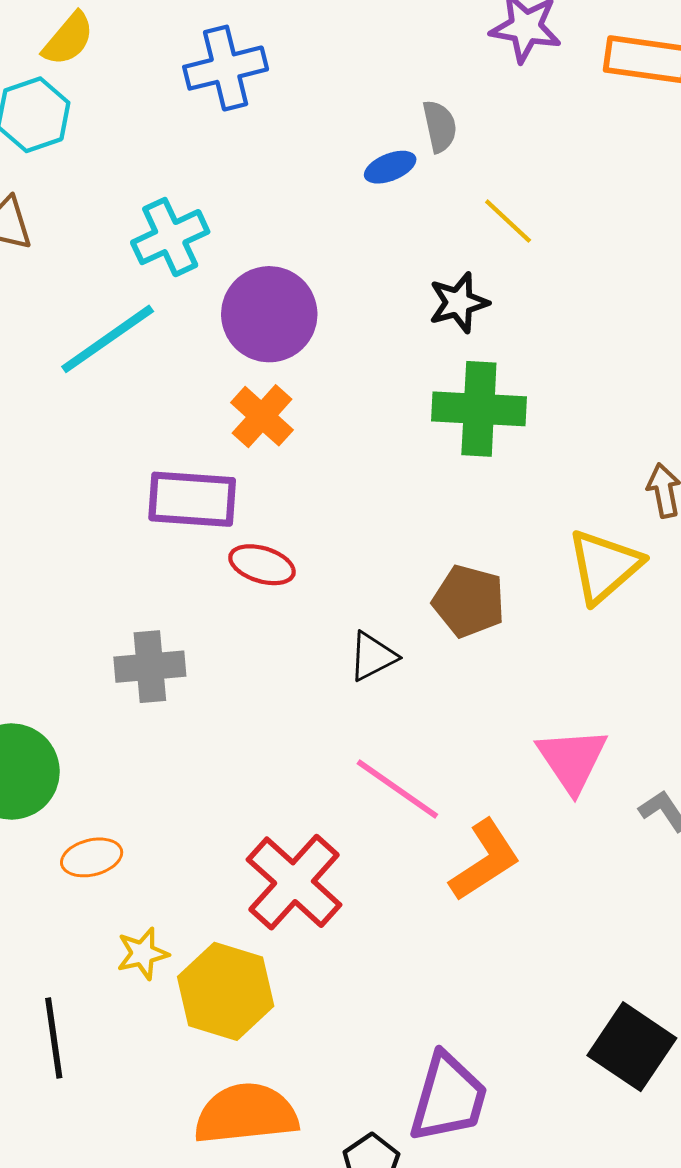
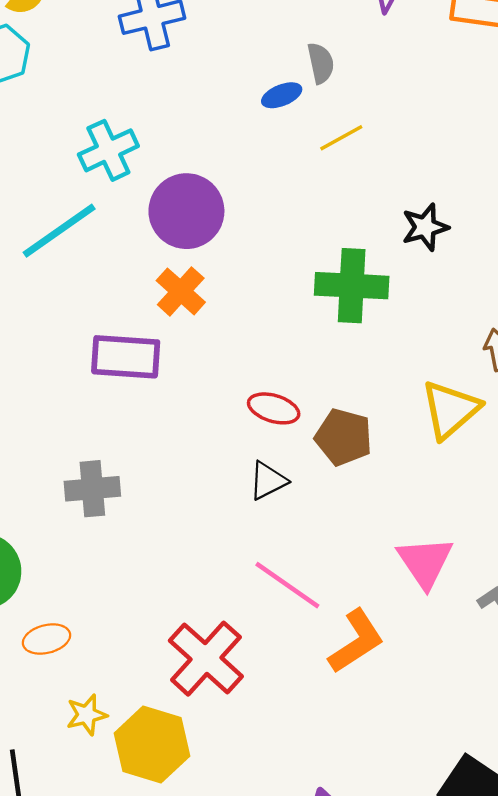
yellow line: (508, 221) -> (341, 138), moved, turned -72
black star: (459, 303) -> (425, 227), moved
red ellipse: (262, 565) -> (274, 408), moved

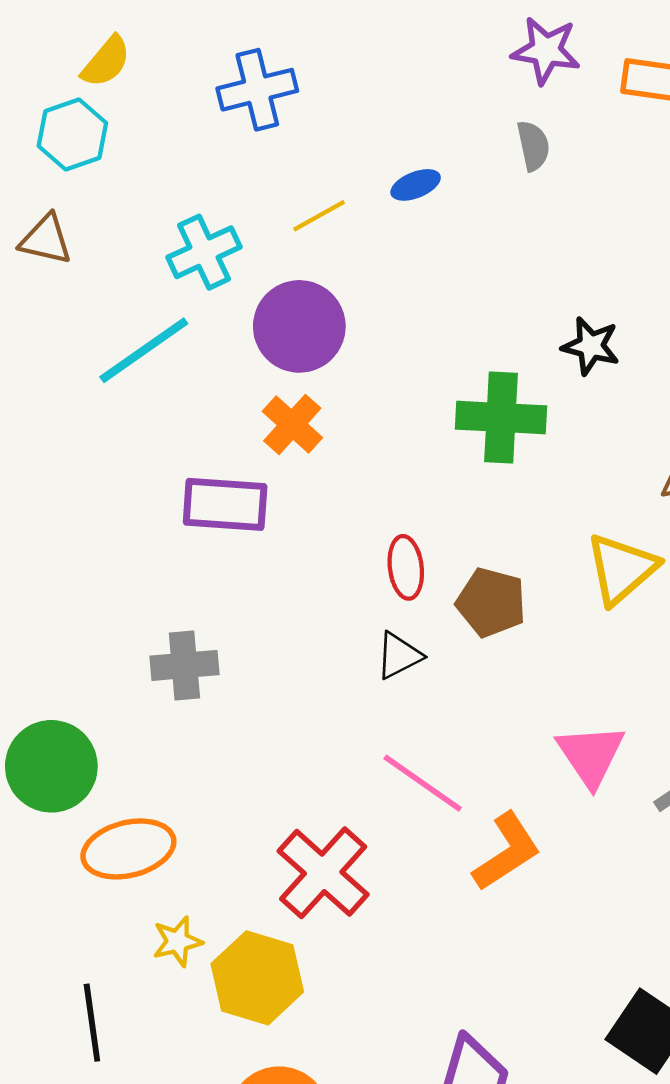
gray semicircle: (321, 63) -> (533, 146), moved
yellow line: (341, 138) -> (319, 216), moved
black star: (425, 227) -> (591, 346), turned 30
red ellipse: (274, 408) -> (406, 567), turned 66
orange ellipse: (46, 639) -> (128, 849), size x1.6

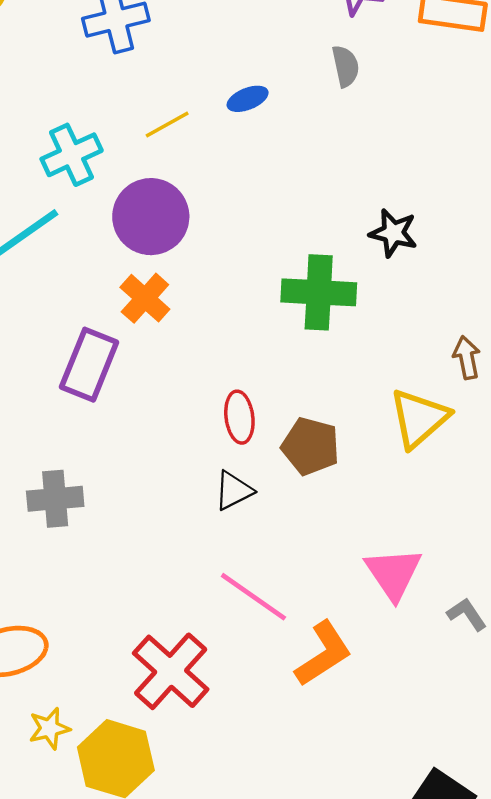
purple rectangle: (225, 504) -> (89, 365), turned -72

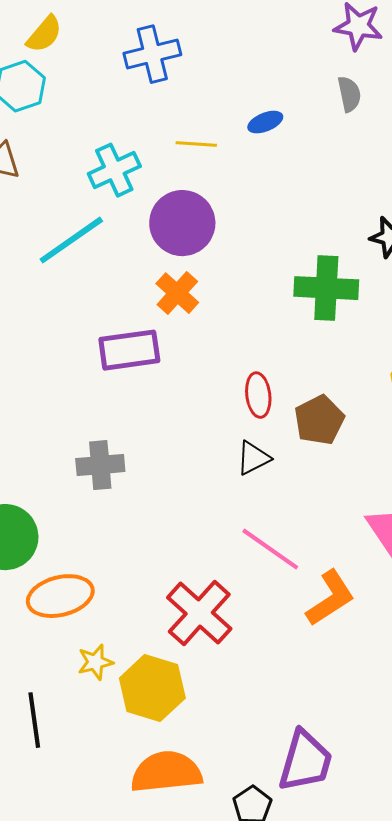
yellow line: (167, 124) -> (196, 144), turned 33
purple rectangle: (89, 365) -> (129, 350), turned 60
brown pentagon: (311, 446) -> (319, 420), turned 30

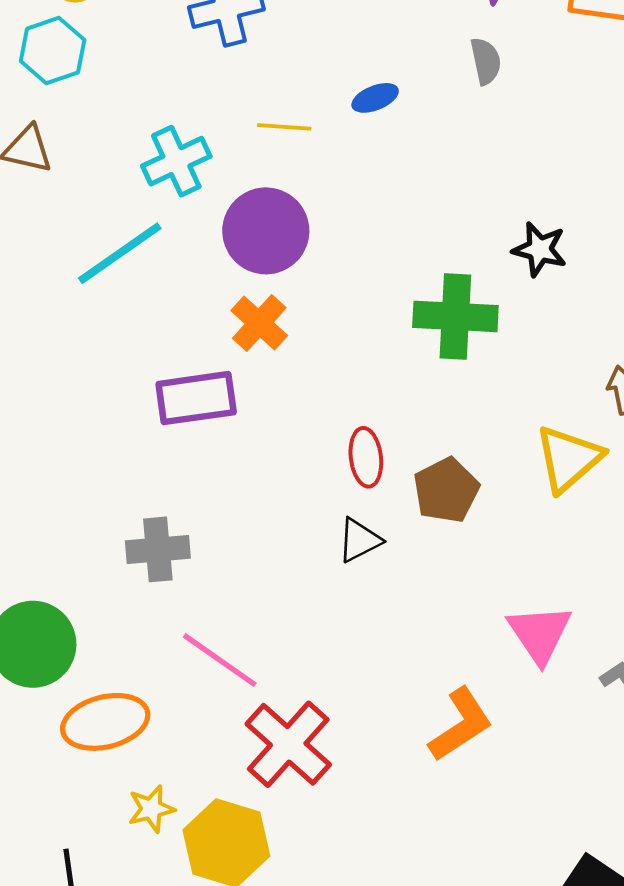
pink line: (270, 549) -> (220, 660), moved

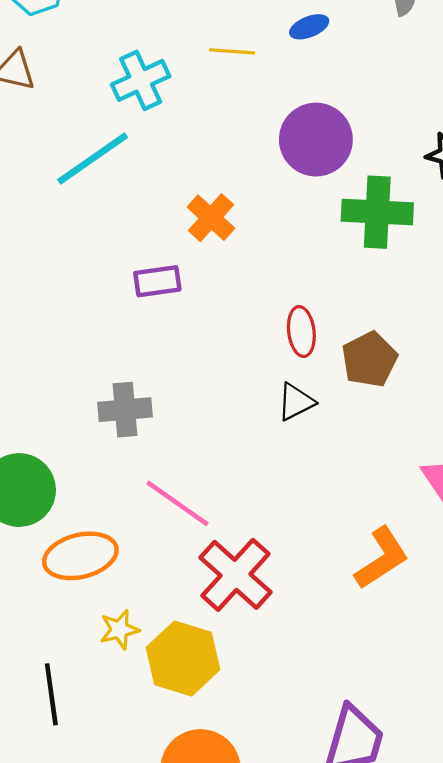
purple circle: (266, 231) -> (316, 140), moved
purple rectangle: (196, 398) -> (157, 281), size x0.7

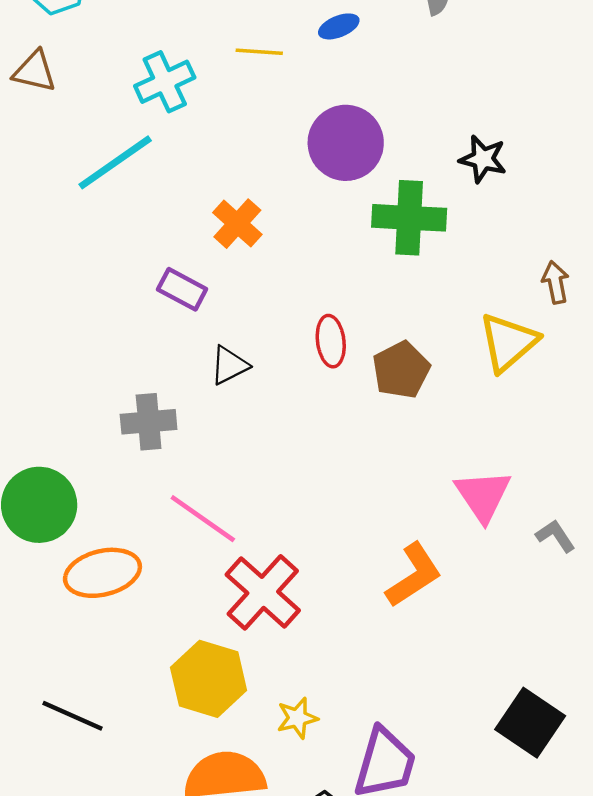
purple rectangle: (157, 281) -> (182, 289), turned 36
black triangle: (296, 402) -> (229, 365), moved
yellow star: (119, 630) -> (297, 718), moved
black line: (51, 694) -> (73, 716), turned -58

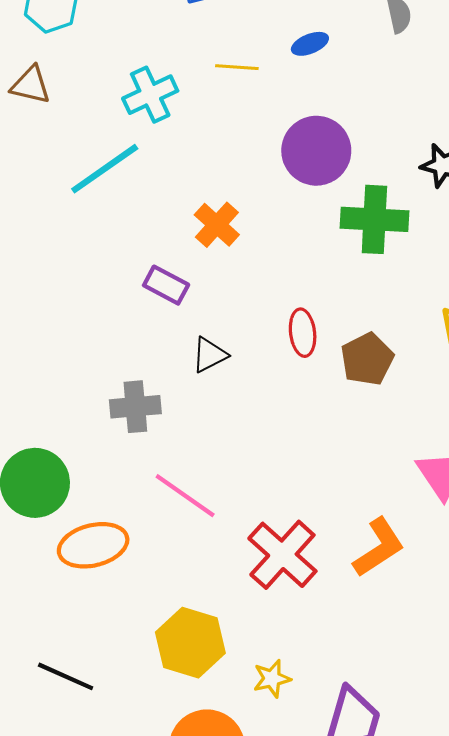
red cross: (263, 592) -> (282, 555), moved

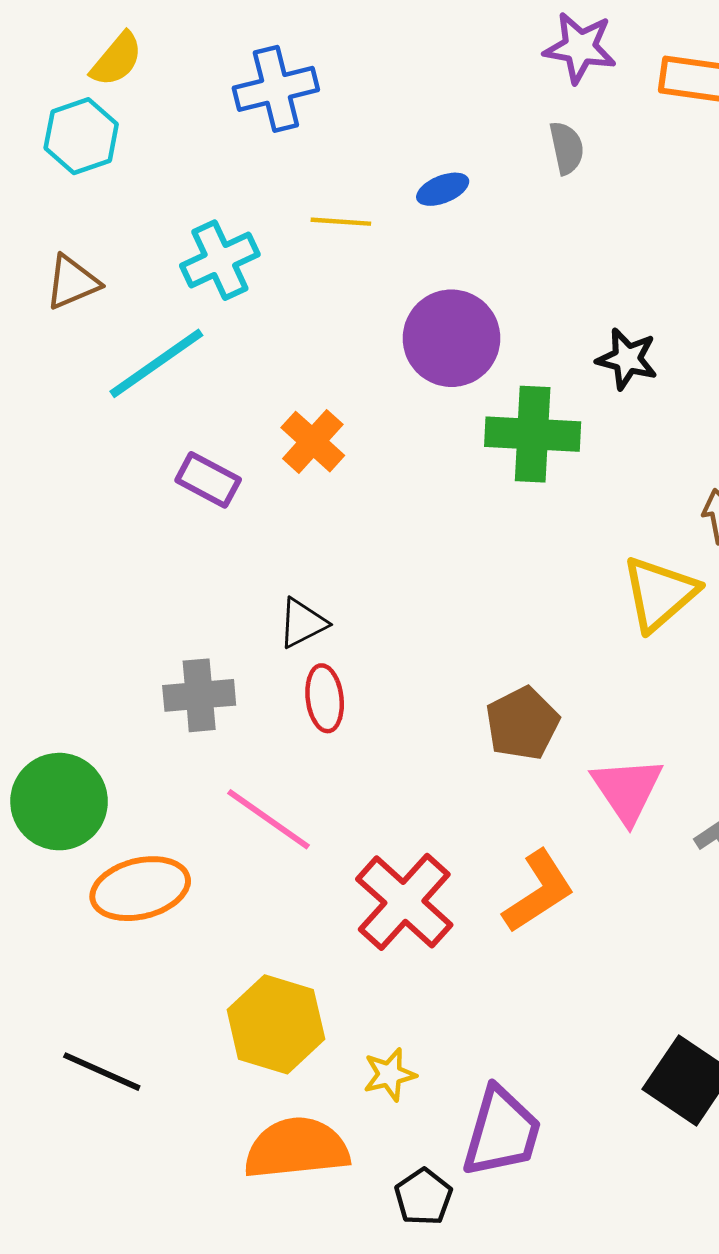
brown triangle: (31, 85) -> (72, 282), moved, turned -36
purple rectangle: (166, 285) -> (208, 480), moved
red ellipse: (303, 333) -> (325, 698), moved
brown pentagon: (367, 359) -> (522, 723), moved

